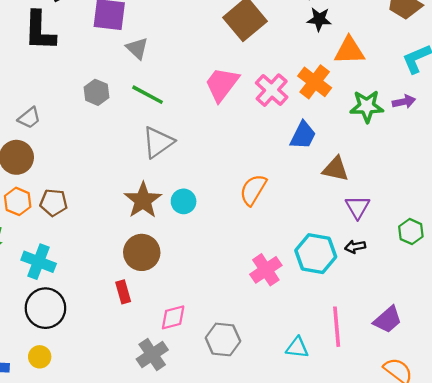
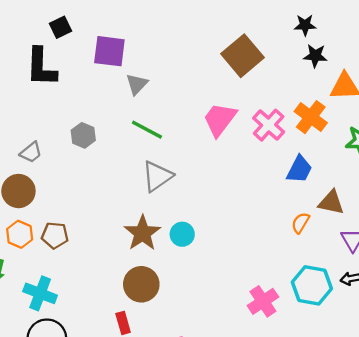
gray triangle: (137, 48) -> (137, 84), turned 30
gray hexagon: (97, 92) -> (83, 135), moved
orange semicircle: (253, 190) -> (300, 223), moved, size x0.7

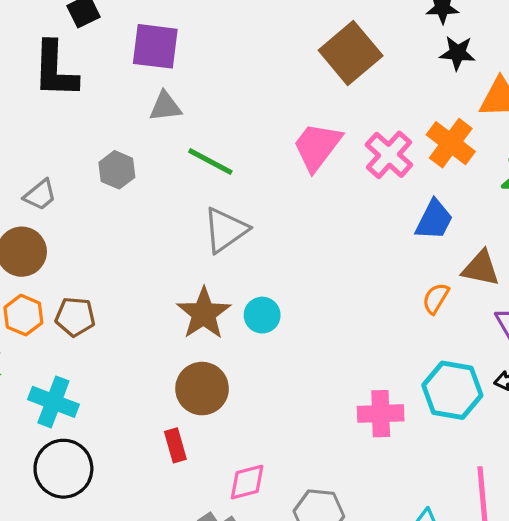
gray triangle: (137, 84) -> (165, 106), moved, turned 40
pink cross: (263, 301) -> (381, 414), turned 32

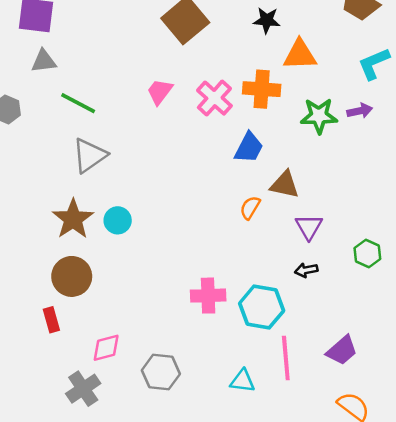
orange cross: (451, 143) -> (262, 89), turned -33
pink trapezoid: (317, 146) -> (160, 92), size x0.7
cyan hexagon: (452, 390) -> (262, 307), moved

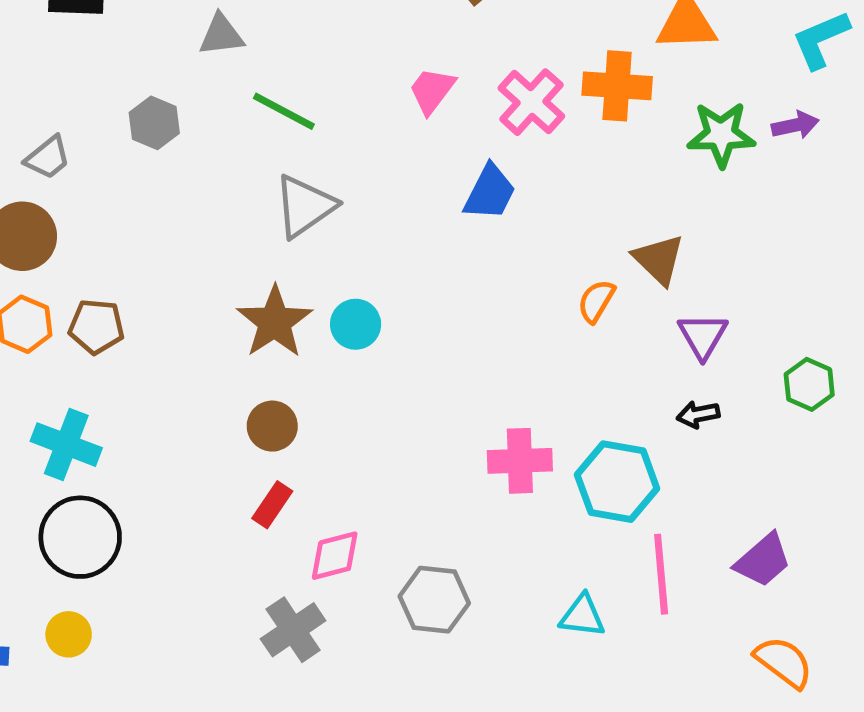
blue trapezoid: (249, 148) -> (490, 192), moved
brown triangle: (285, 185) -> (659, 259), turned 32
brown circle: (72, 276) -> (272, 426), size x0.7
red rectangle: (51, 320) -> (272, 505), moved, turned 50

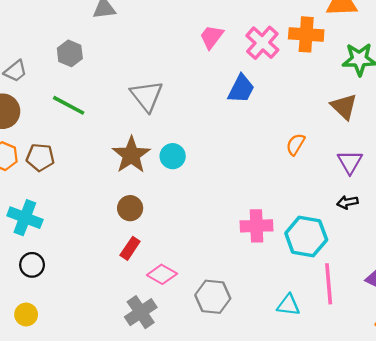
green line: (284, 111) -> (69, 105), moved
gray triangle: (305, 206) -> (147, 96), turned -33
brown triangle: (659, 259) -> (344, 107), moved
black circle: (80, 537) -> (32, 265), size x0.6
pink diamond: (335, 556) -> (162, 274), turned 44

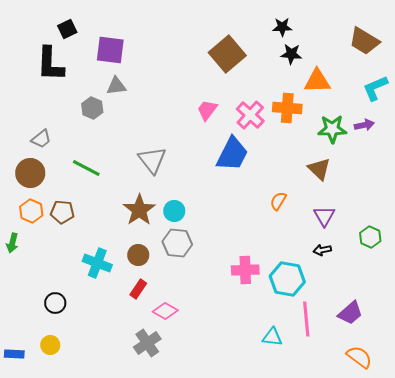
gray hexagon: (70, 53) -> (92, 108), moved
blue trapezoid: (241, 89) -> (232, 154), size x1.4
cyan cross: (25, 218) -> (97, 263), moved
gray hexagon: (213, 297) -> (177, 243), moved

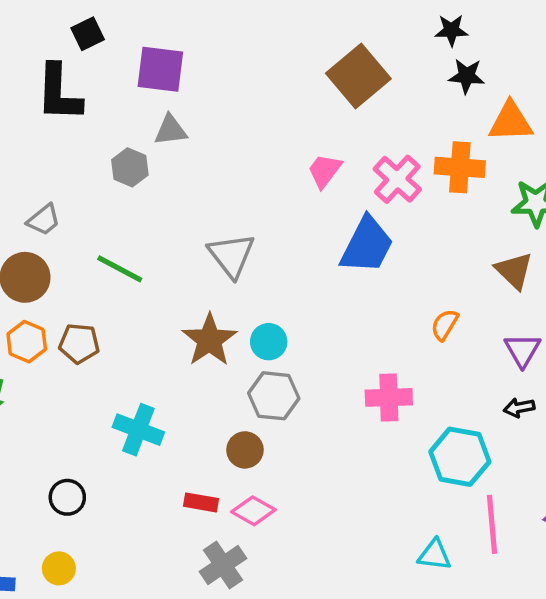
brown circle: (138, 255) -> (245, 450), moved
pink cross: (245, 270) -> (389, 397), moved
red rectangle: (138, 289) -> (201, 502), moved, turned 66

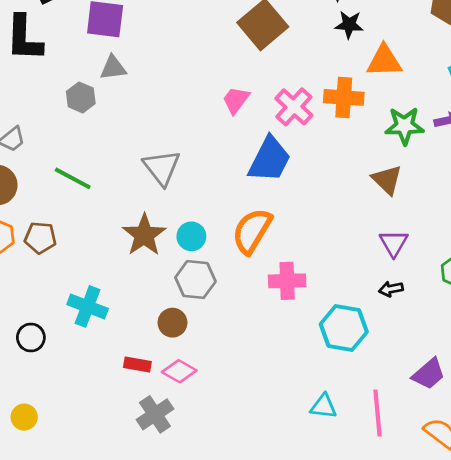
orange semicircle: (445, 325) -> (252, 231), moved, size x1.8
black circle: (67, 497) -> (31, 337), moved
pink line: (492, 524) -> (377, 413), moved

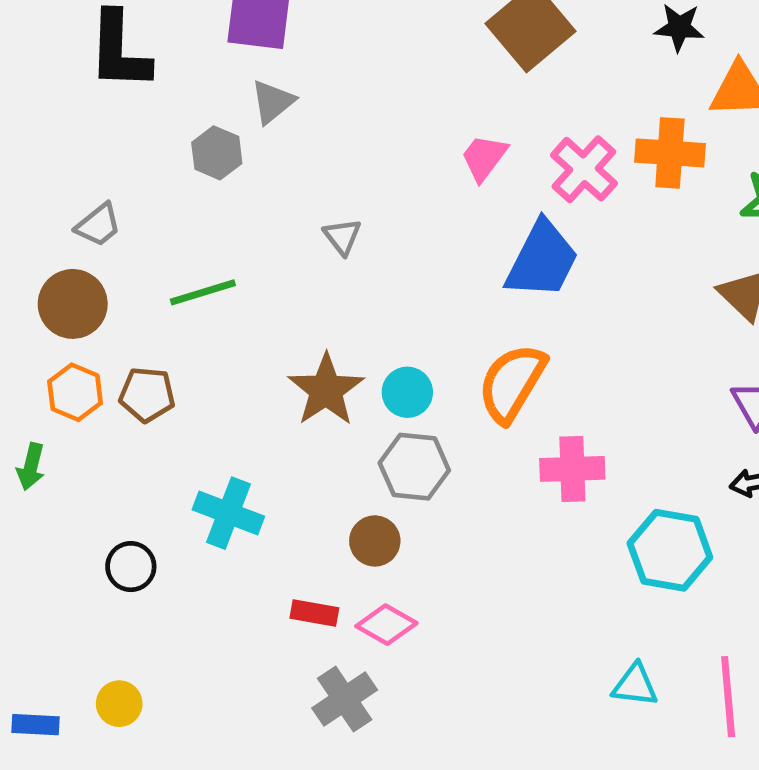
gray triangle: (113, 68) -> (273, 102), turned -32
gray triangle: (162, 168) -> (342, 237), moved, size x0.6
green line: (73, 178) -> (203, 292), turned -45

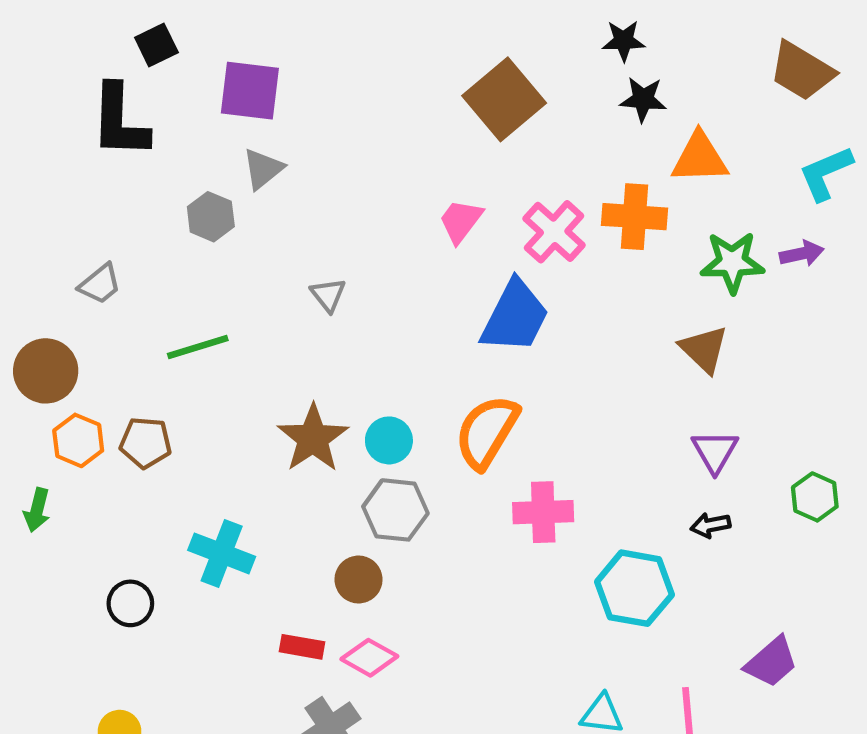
brown circle: (73, 304) -> (46, 371), moved

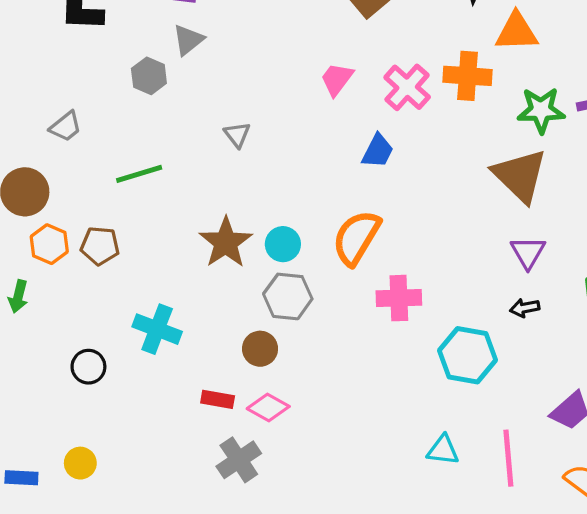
blue trapezoid: (515, 317) -> (378, 151), size x0.6
brown triangle: (704, 349) -> (520, 176), size x1.5

